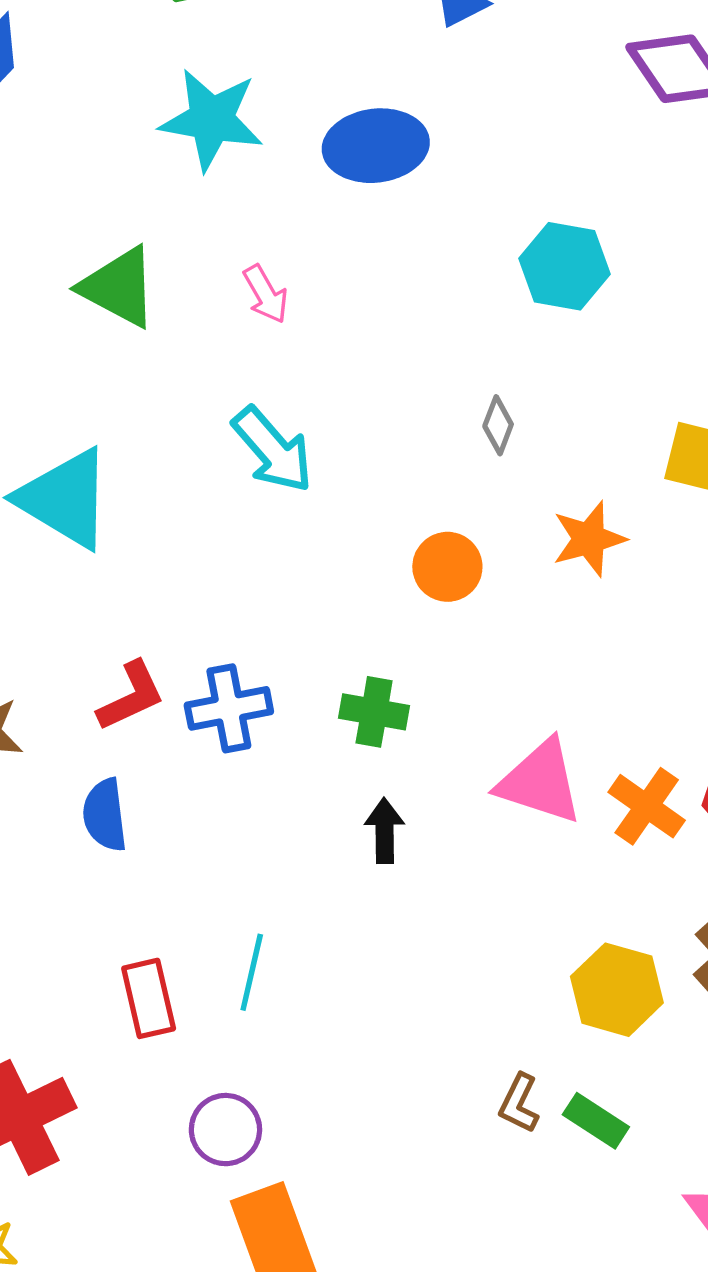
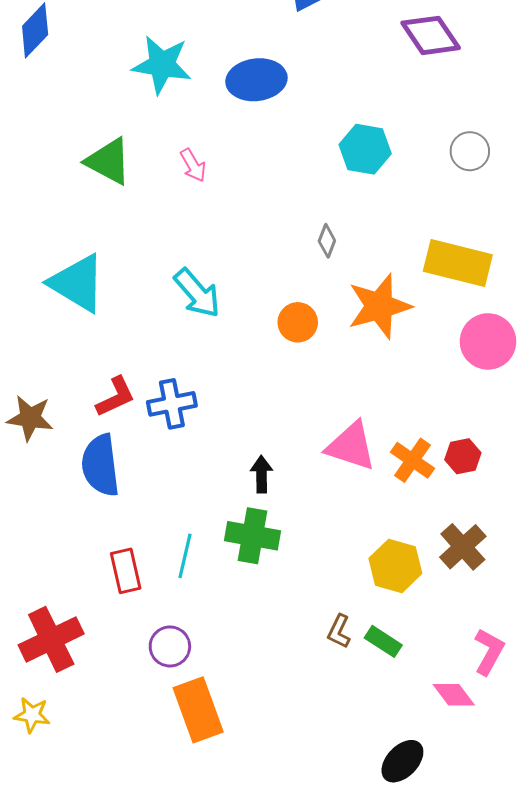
cyan arrow: (273, 450) -> (197, 293), moved
orange star: (589, 539) -> (379, 306), size x1.5
green cross: (374, 712) -> (252, 536), moved, size x1.4
blue semicircle: (105, 815) -> (100, 465), size x1.5

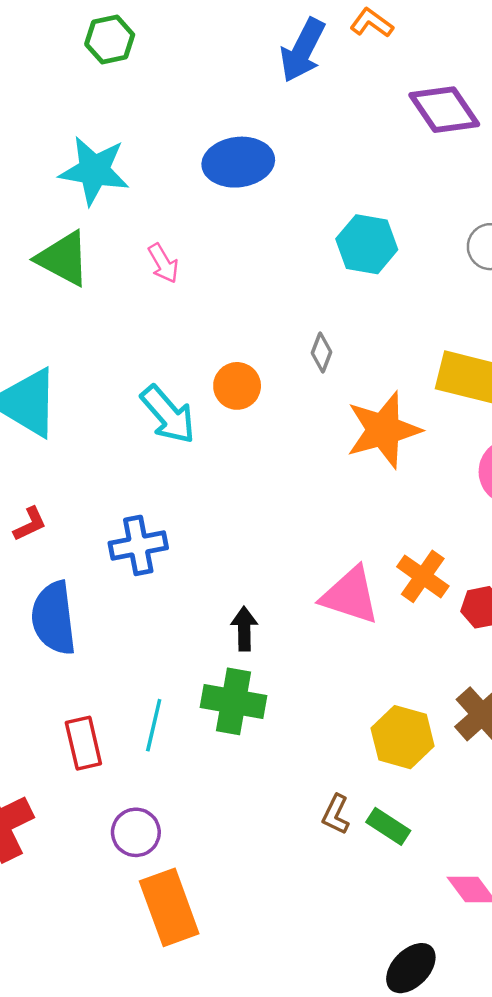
cyan star: (162, 65) -> (94, 170), moved
orange circle: (298, 322) -> (237, 386), moved
red L-shape: (116, 397) -> (30, 524), moved, size x0.7
orange cross: (413, 460) -> (423, 576), moved

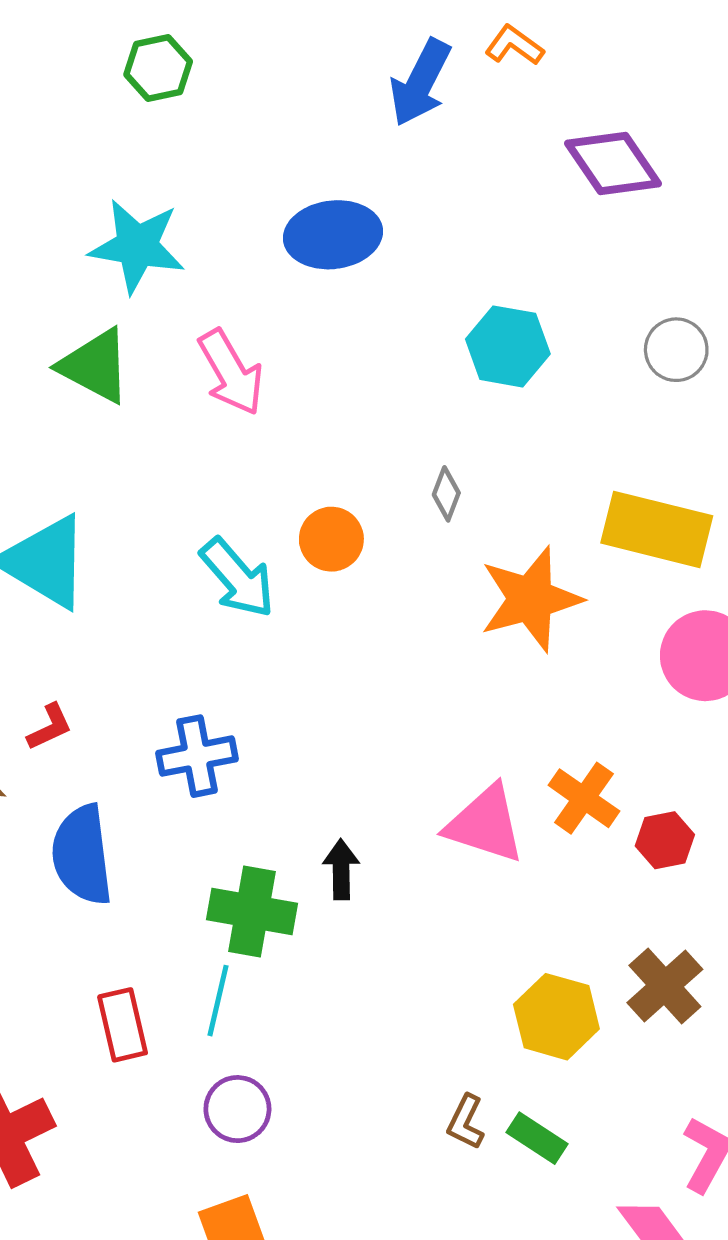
pink arrow: (163, 263) -> (231, 372), size x1.6
green cross: (233, 701) -> (252, 912), moved
purple circle: (136, 832) -> (237, 1109), moved

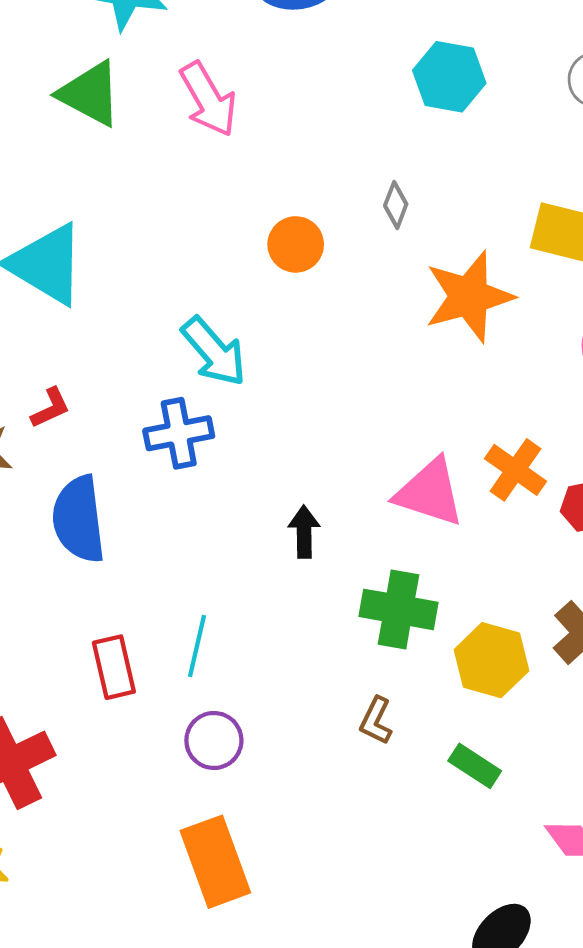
cyan arrow: (237, 578) -> (214, 352), moved
green cross: (252, 912) -> (399, 609), moved
brown L-shape: (466, 1122) -> (376, 721), moved

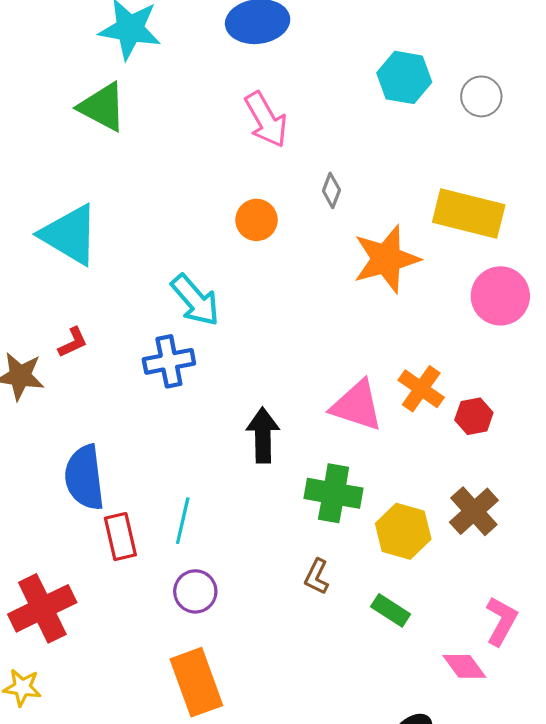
cyan hexagon: (449, 77) -> (404, 77), moved
pink arrow: (208, 99) -> (266, 120), moved
blue semicircle: (79, 519) -> (84, 477), moved
black arrow: (304, 532) -> (263, 435), size x1.4

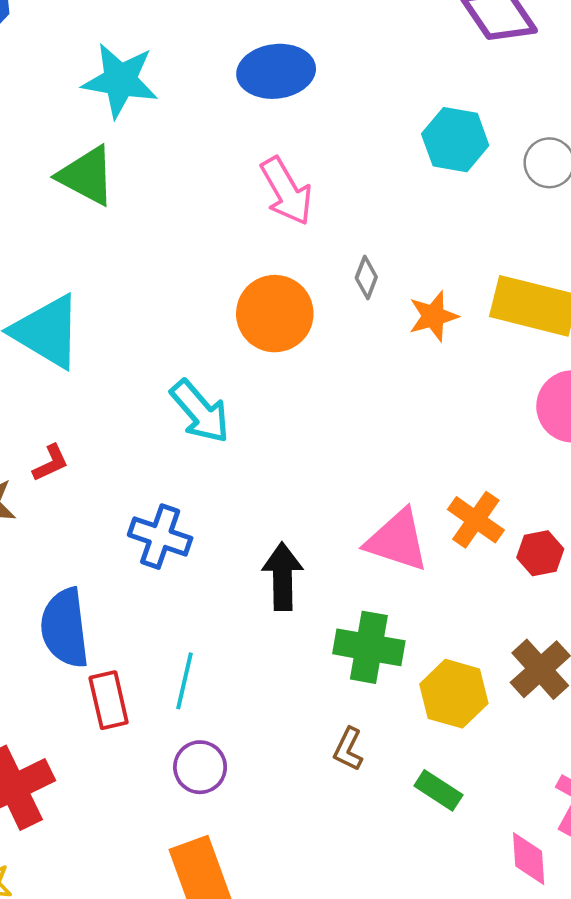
orange circle: (257, 220) -> (275, 314), size x1.5
orange star: (386, 259) -> (433, 316), moved, size x0.6
blue cross: (169, 361) -> (160, 537), moved, turned 30
pink diamond: (464, 666) -> (529, 859), turned 33

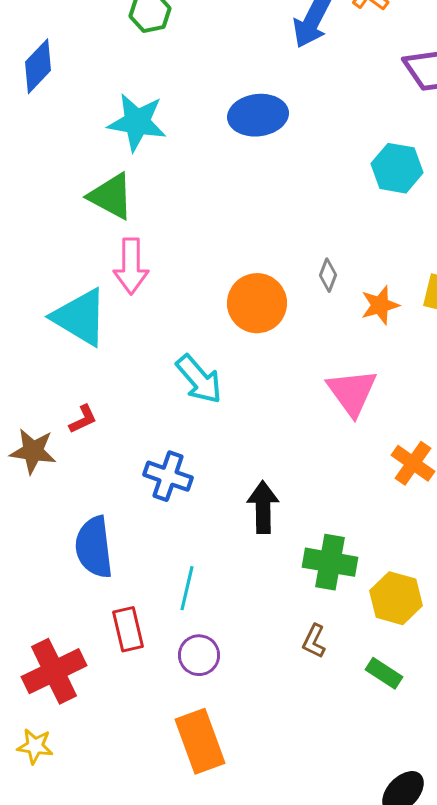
pink arrow: (286, 191) -> (131, 266), moved, turned 30
pink triangle: (397, 540) -> (352, 392), moved, turned 36
red rectangle: (109, 700) -> (128, 629), moved

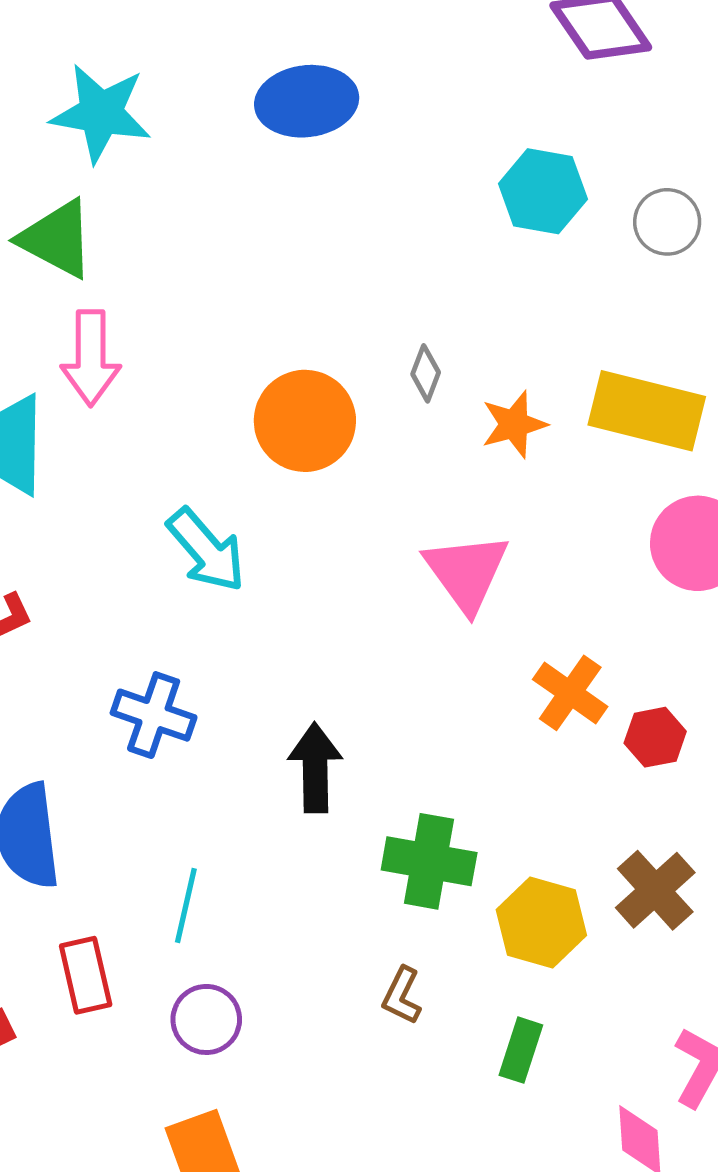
green rectangle: (384, 673) -> (521, 1050), turned 75

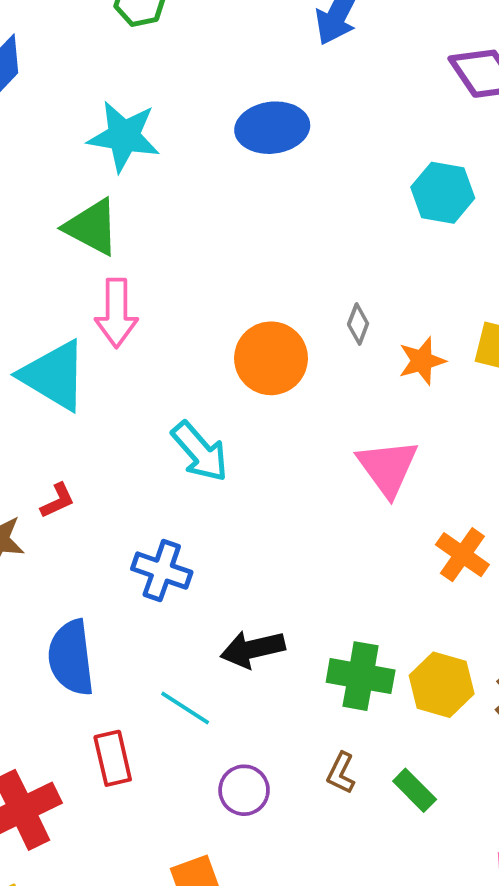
black arrow: (315, 768) -> (253, 649), moved, turned -102
cyan line: (186, 906) -> (185, 708), turned -70
yellow hexagon: (541, 923) -> (442, 685), moved
purple circle: (206, 1019) -> (244, 790), moved
green rectangle: (521, 1050) -> (415, 790), moved, turned -63

